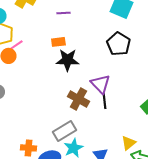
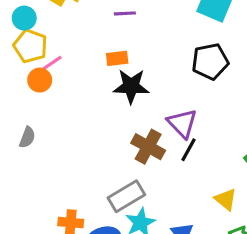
black pentagon: (118, 44) -> (210, 61), turned 30
black line: (104, 101) -> (188, 150), turned 35
yellow triangle: (128, 143) -> (226, 199), moved, turned -42

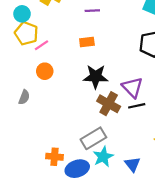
orange circle: (40, 80) -> (45, 71), moved
black star: (131, 86) -> (96, 77), moved
black line: (188, 150) -> (137, 106), turned 49

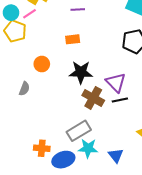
pink line: (41, 45) -> (29, 14), moved
orange circle: (45, 71) -> (42, 64), moved
gray semicircle: (24, 97) -> (24, 89), moved
cyan star: (103, 157) -> (88, 148), turned 30

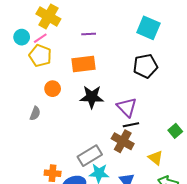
yellow pentagon: (15, 31) -> (40, 56), moved
orange rectangle: (73, 39) -> (83, 64), size x1.6
brown cross: (93, 98) -> (123, 141), moved

